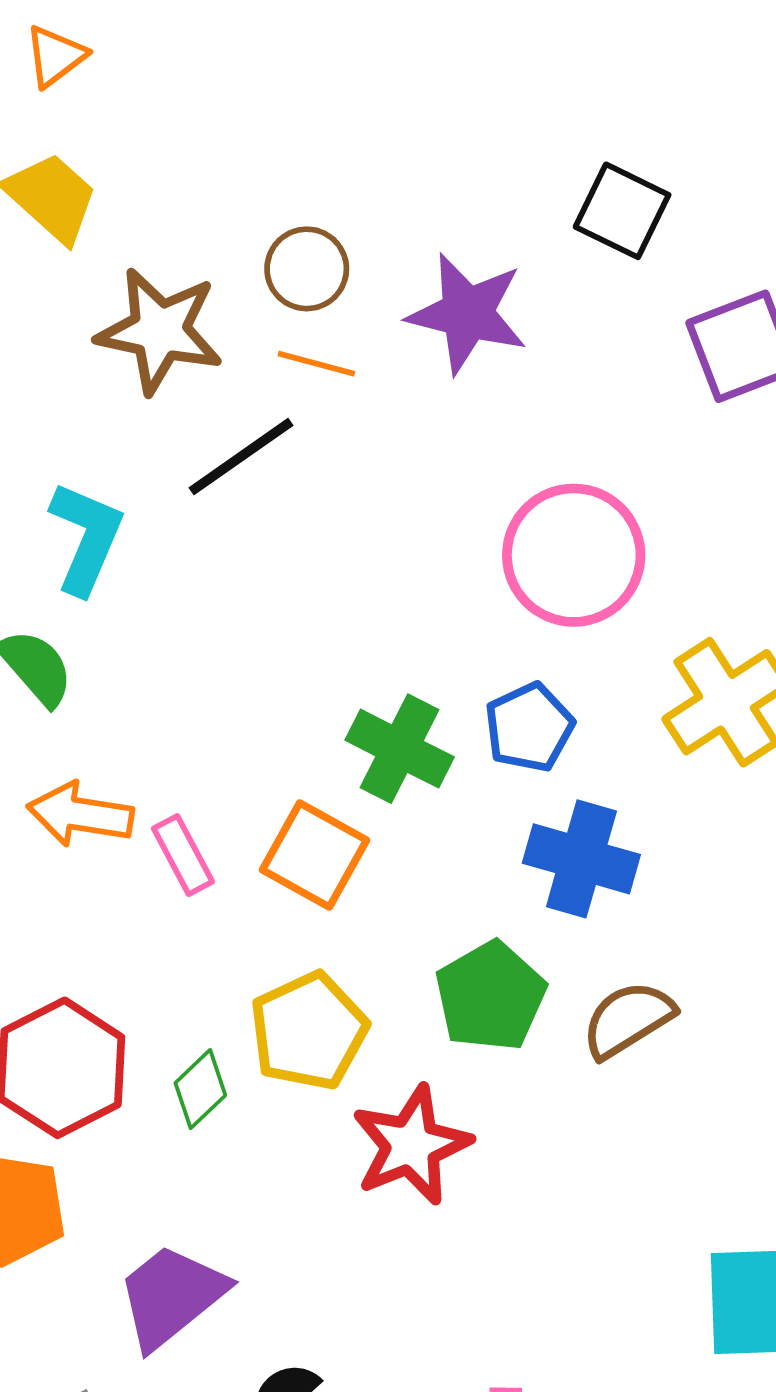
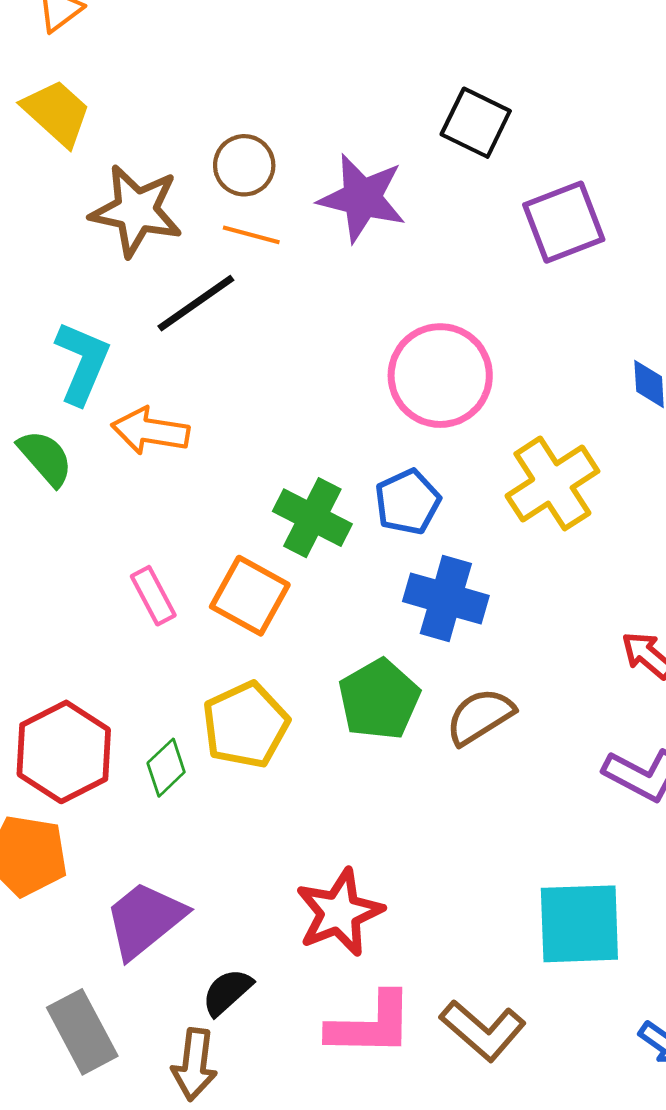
orange arrow: (80, 814) -> (150, 431), moved
red star: (411, 1145) -> (339, 912), moved

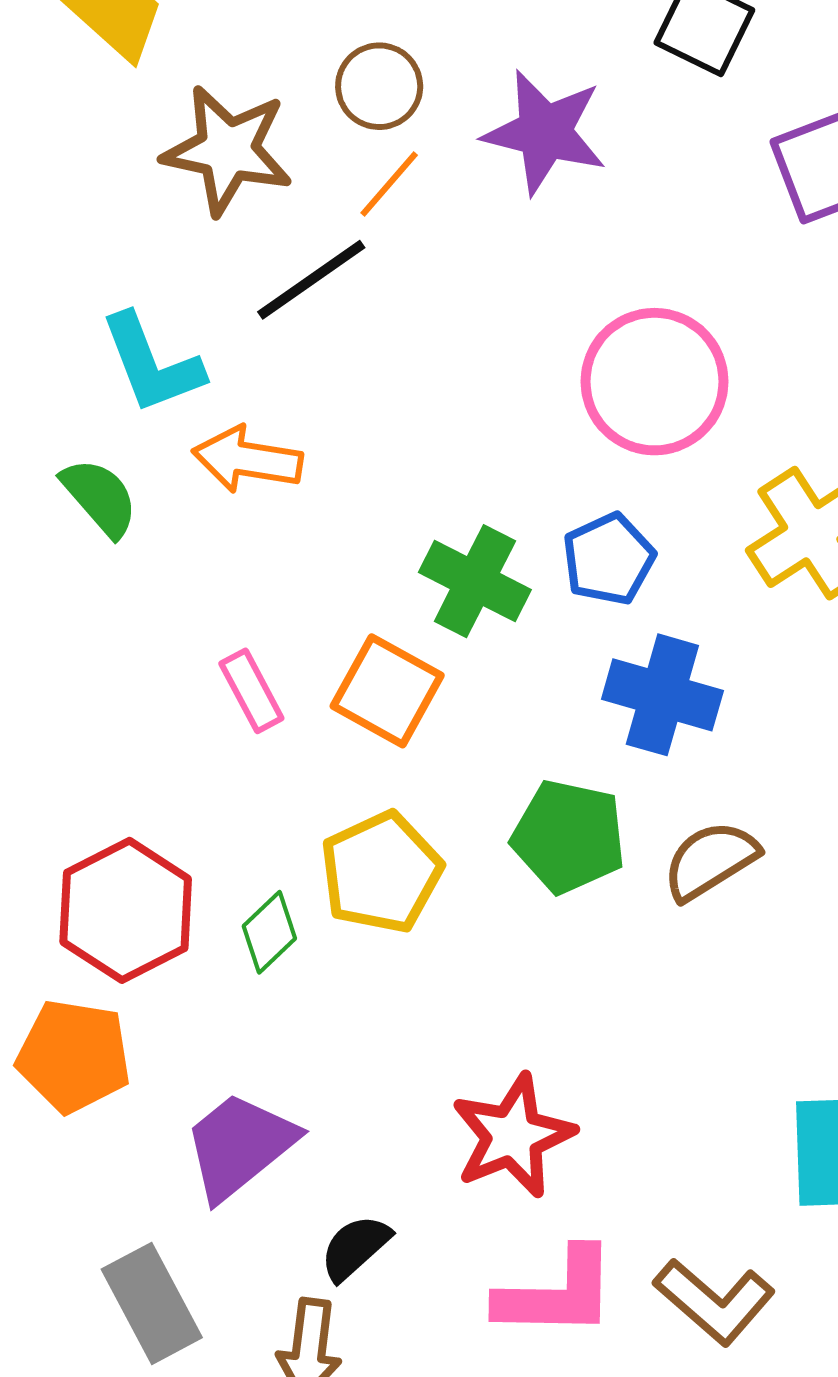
orange line: (251, 235) -> (389, 184), turned -64
cyan L-shape: (82, 363) -> (152, 364), turned 136
green pentagon: (379, 699) -> (569, 836), turned -30

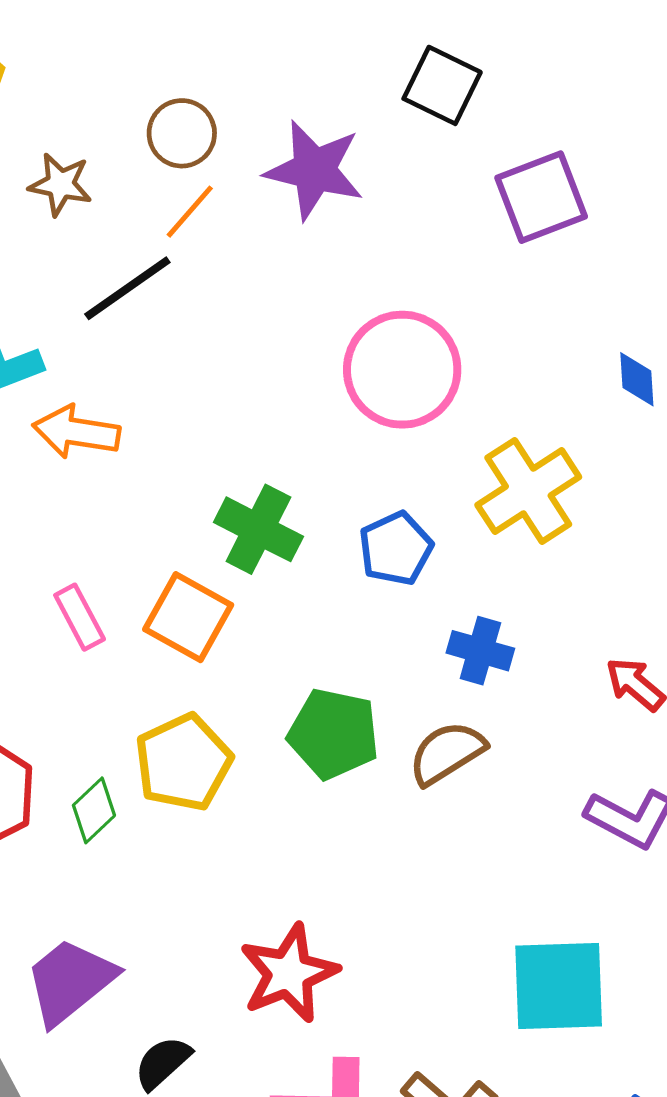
brown star: (227, 150) -> (60, 184), size x0.6
blue pentagon: (609, 559) -> (396, 548), moved
blue cross: (662, 695) -> (480, 651), moved, size x0.7

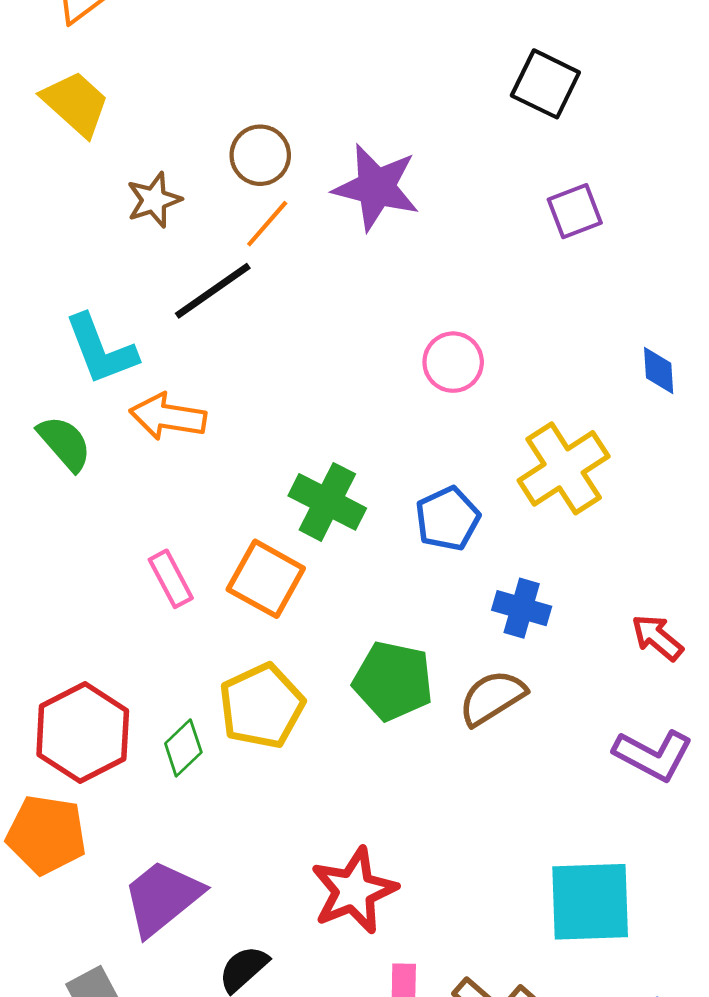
black square: (442, 85) -> (545, 84), moved
brown star: (60, 184) -> (154, 200), turned -30
purple square: (541, 197) -> (575, 211), size x0.7
pink circle: (402, 370) -> (453, 362), size x0.6

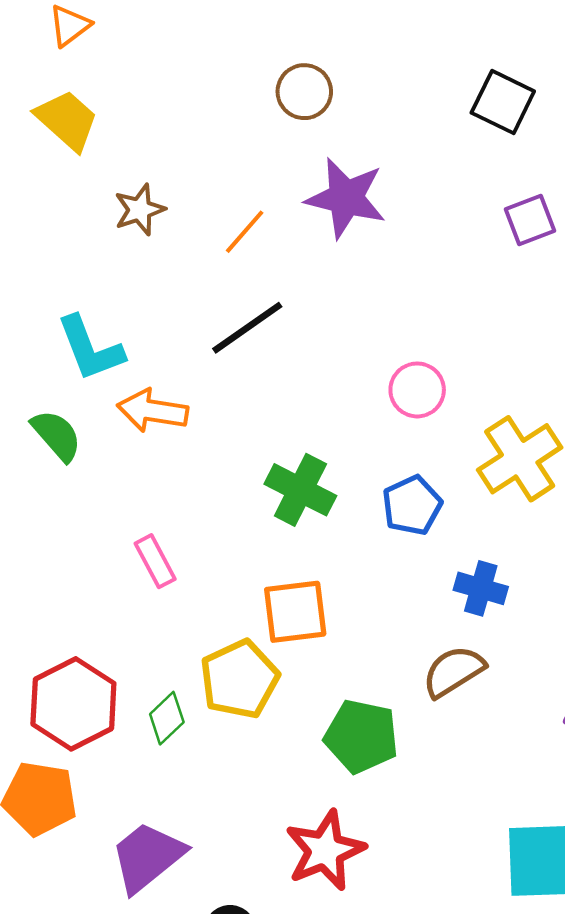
brown circle: (260, 155) -> (304, 92), moved
black line: (213, 291) -> (247, 328), moved
pink circle: (453, 362) -> (417, 390), moved
orange square: (266, 579) -> (295, 612), moved, turned -36
green pentagon: (393, 681) -> (361, 736), moved

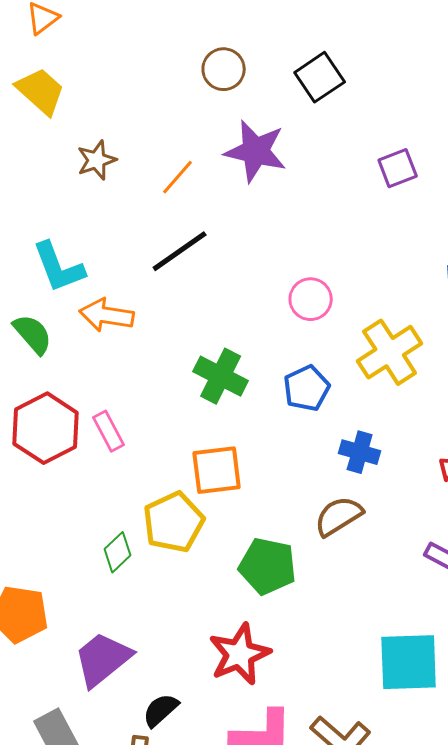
black square: (503, 102) -> (320, 77), moved, turned 30
red hexagon: (73, 704) -> (46, 428), moved

